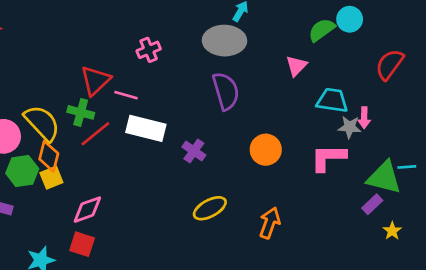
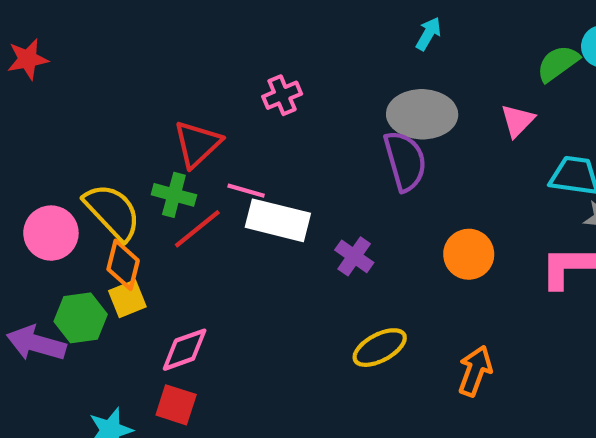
gray ellipse: (224, 41) -> (422, 114), moved
pink line: (126, 95) -> (246, 191), moved
green hexagon: (22, 171) -> (81, 318), moved

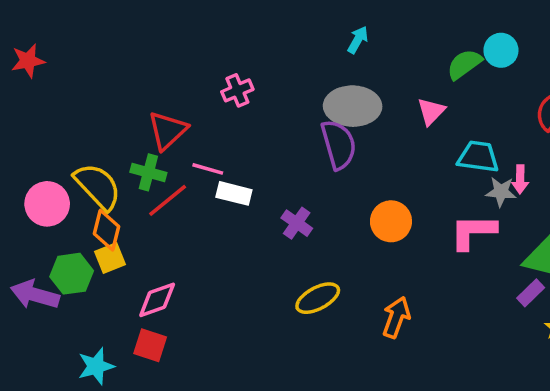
white rectangle: (278, 220) -> (234, 193), size x0.7

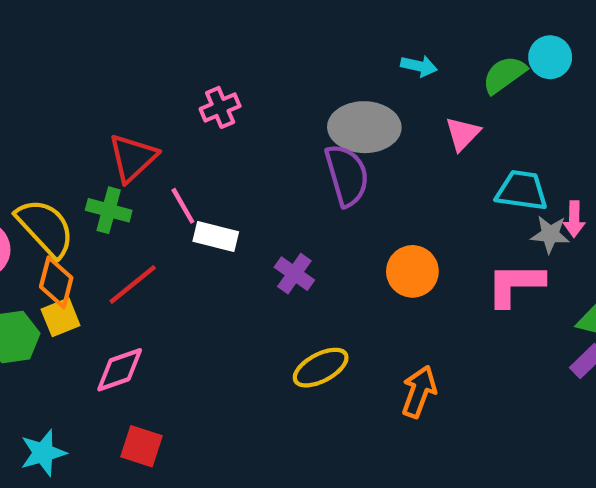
cyan arrow: (358, 40) -> (419, 66), moved, turned 72
pink line: (208, 169) -> (183, 206), turned 44
red line: (168, 200) -> (133, 285), moved
red square: (150, 345) -> (141, 446), moved

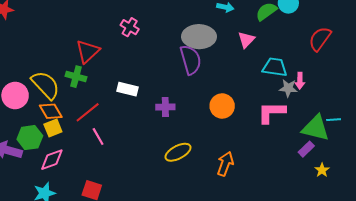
pink cross: (220, 107) -> (130, 27), turned -36
pink line: (183, 206) -> (98, 136), moved
purple cross: (294, 274) -> (165, 107), turned -36
orange diamond: (56, 282) -> (51, 111), turned -45
pink diamond: (120, 370) -> (52, 160), moved

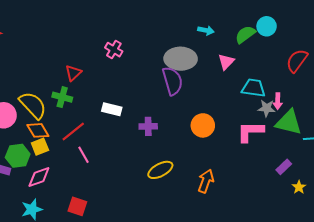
red triangle: (88, 51) -> (73, 73), size x0.7
green triangle: (316, 128) -> (289, 122), moved

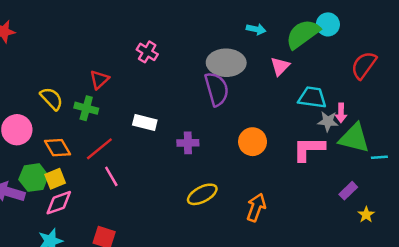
green semicircle: (245, 34) -> (303, 34), size x1.4
yellow semicircle: (33, 105) -> (52, 99), moved, size x0.7
yellow square: (40, 147) -> (55, 179), moved

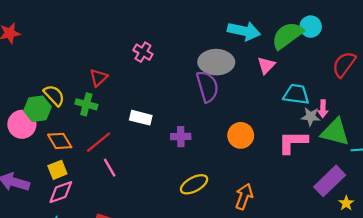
cyan arrow: (256, 29) -> (244, 31), size x1.8
green hexagon: (34, 178) -> (37, 109), moved
purple rectangle: (348, 191) -> (330, 181), size x1.8

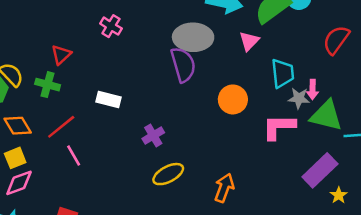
cyan trapezoid: (296, 94) -> (283, 73), turned 76
orange circle: (241, 135) -> (233, 99), moved
purple cross: (181, 137) -> (153, 136), moved, turned -30

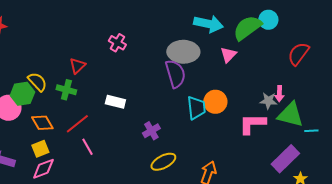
cyan trapezoid: (283, 73) -> (196, 108), moved

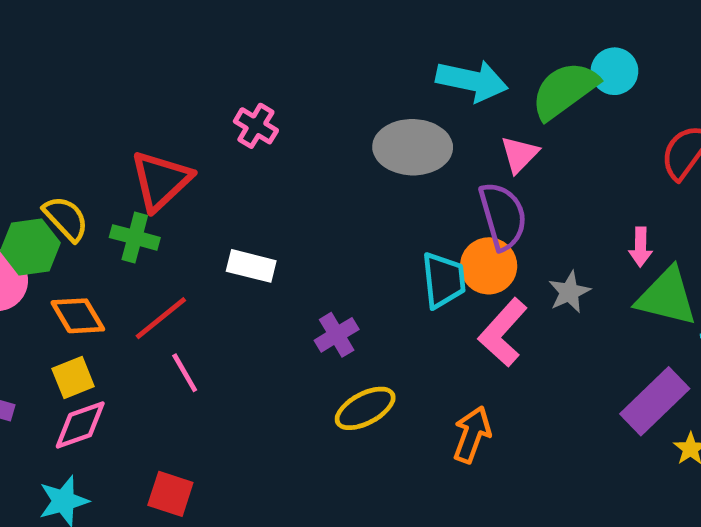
red triangle: (77, 66) -> (161, 180), size x1.6
purple semicircle: (175, 74) -> (503, 216), moved
gray star: (268, 101) -> (569, 292), moved, turned -30
pink L-shape: (252, 124) -> (503, 332), moved, turned -48

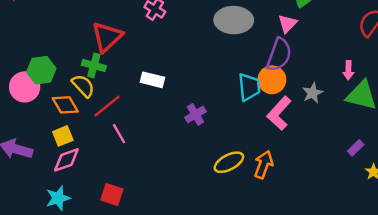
purple semicircle: (503, 216) -> (279, 55), turned 36
yellow semicircle: (66, 218) -> (83, 86), moved
purple rectangle: (655, 401) -> (356, 148), size x0.5
yellow ellipse: (365, 408) -> (229, 162), moved

